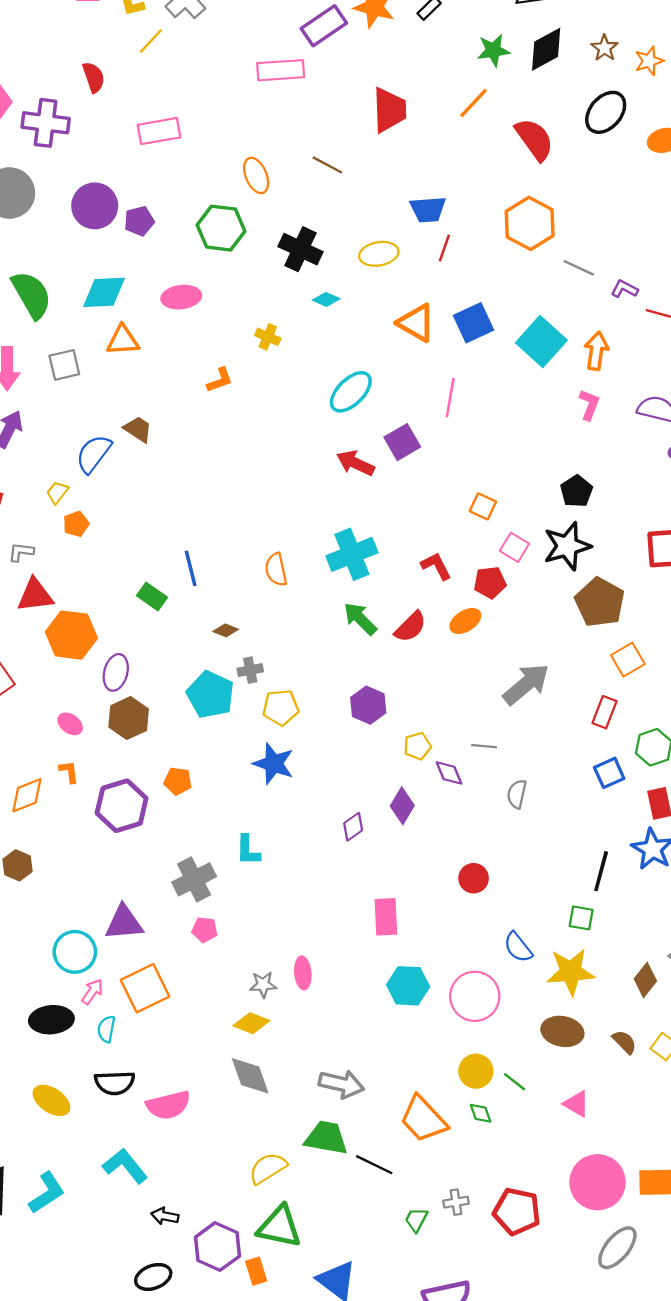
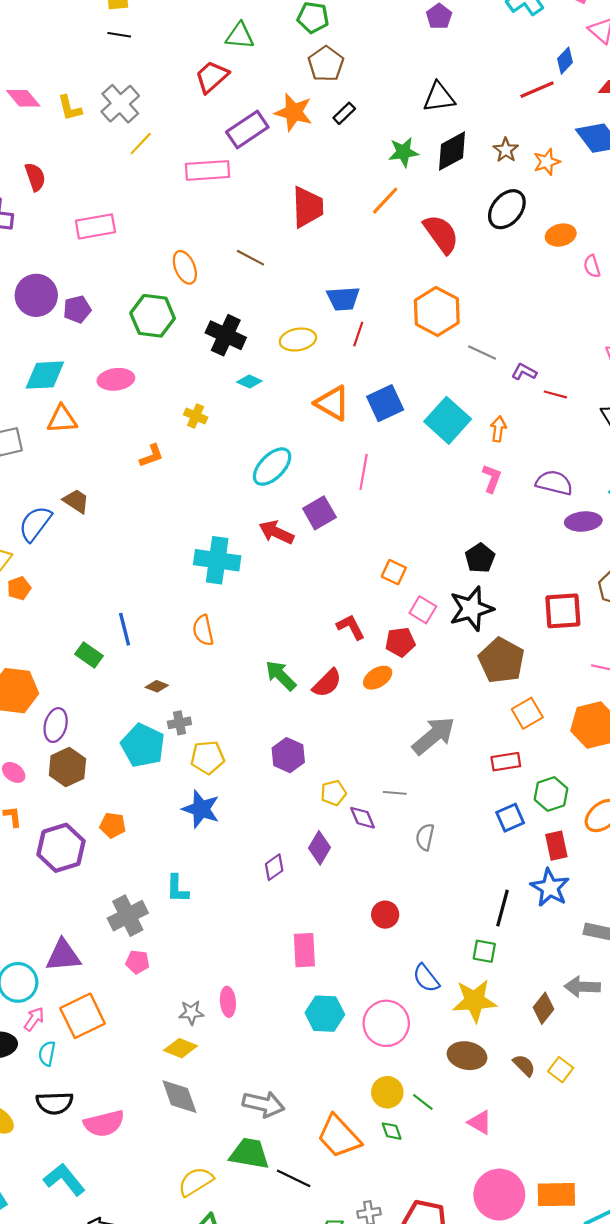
yellow line: (151, 41) -> (141, 144), moved
orange arrow: (596, 351) -> (498, 429), size x0.7
cyan cross: (352, 554) -> (217, 560), moved, turned 30
red rectangle: (605, 712) -> (506, 762), turned 60

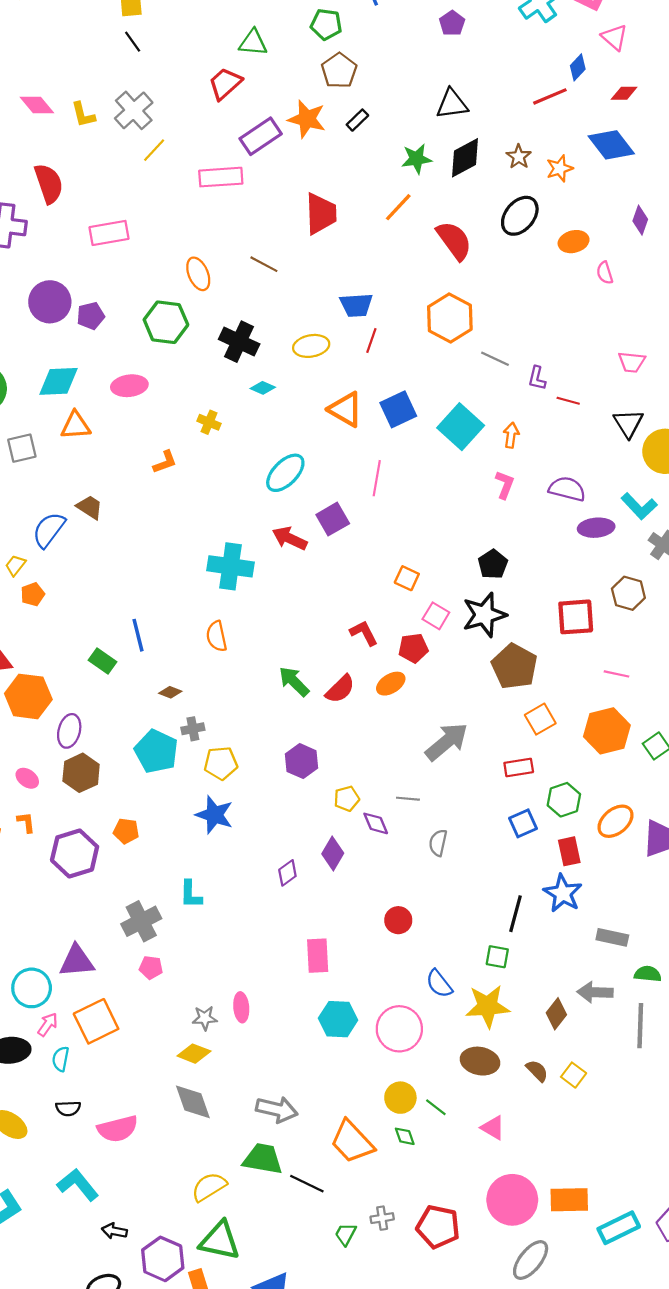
black line: (119, 35) -> (133, 42), turned 45
red semicircle: (35, 177) -> (49, 184), size x1.4
purple L-shape: (524, 372) -> (537, 378), turned -105
black semicircle: (55, 1103) -> (68, 1108), size x0.7

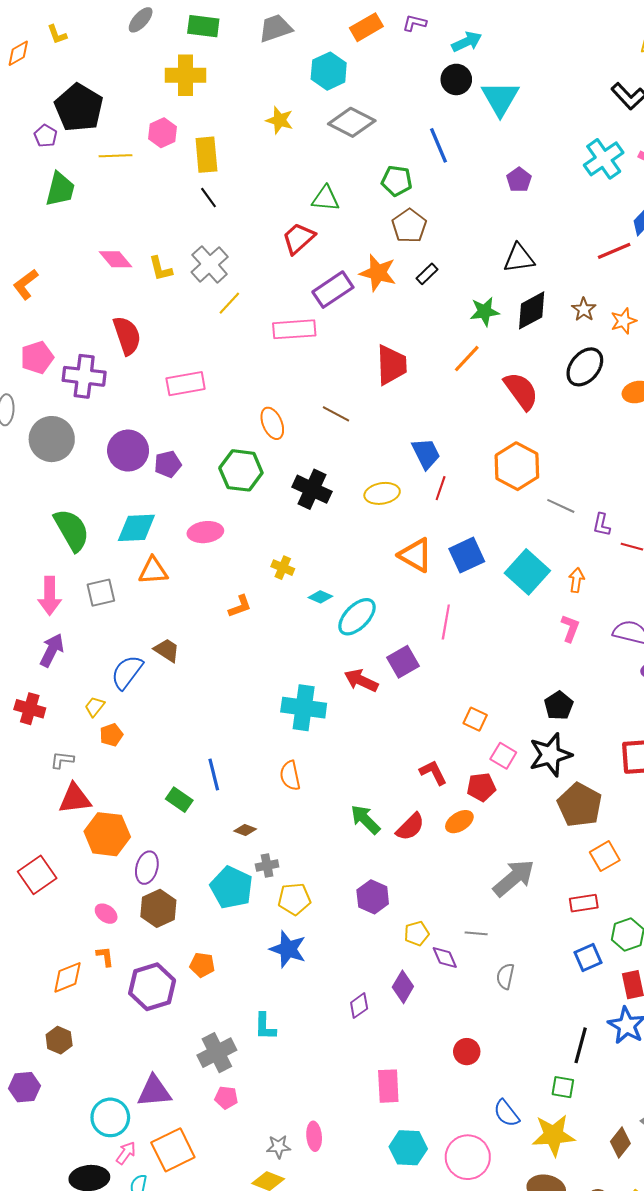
blue trapezoid: (356, 305) -> (426, 454), turned -112
cyan diamond: (263, 388) -> (320, 597), moved

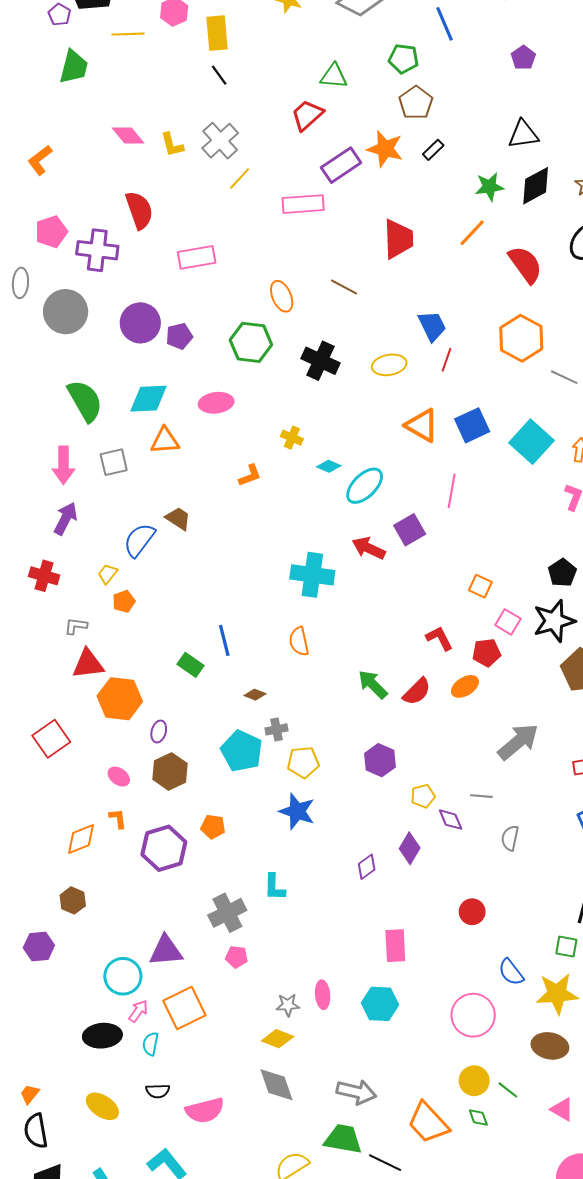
purple ellipse: (147, 868) -> (159, 732), size x0.7
cyan hexagon: (408, 1148) -> (380, 1004), moved

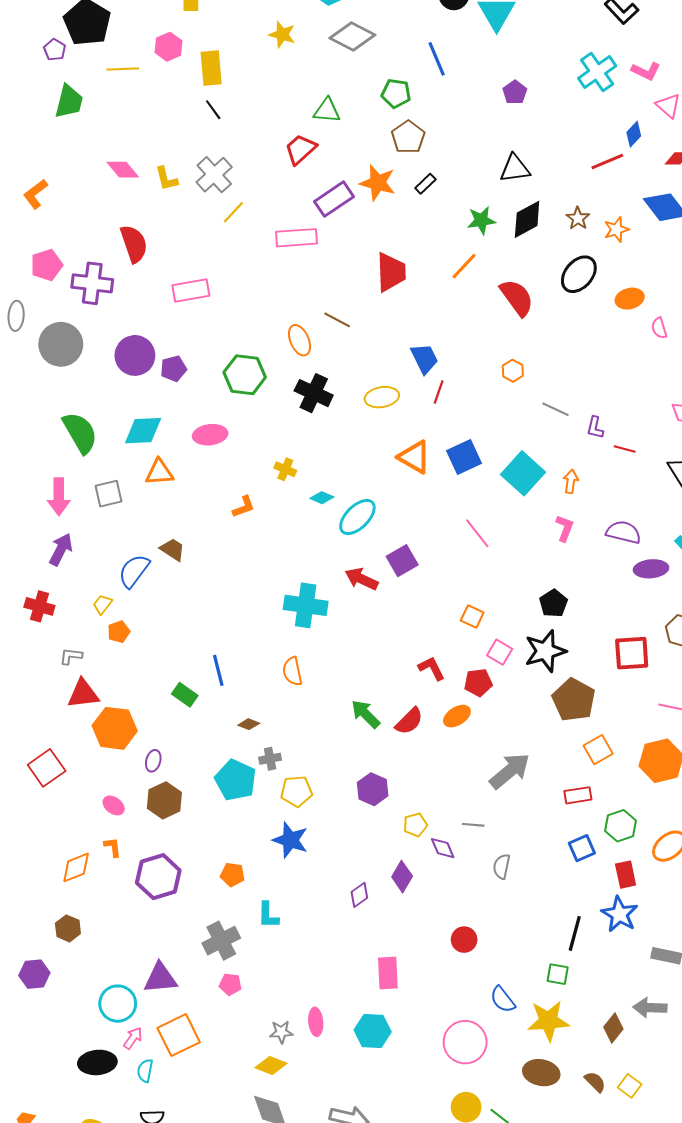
orange ellipse: (282, 296) -> (300, 340), moved
orange hexagon: (521, 338) -> (513, 371), size x0.5
pink line: (452, 491) -> (477, 533), moved, turned -48
orange pentagon: (213, 827) -> (232, 875), moved

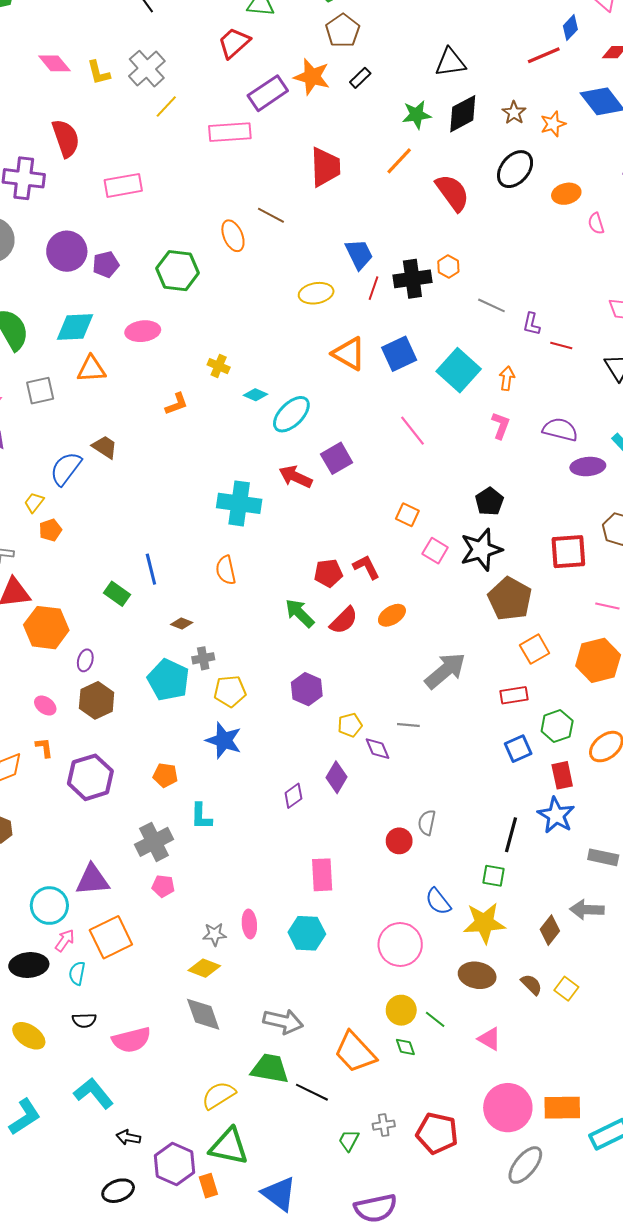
black cross: (314, 393) -> (412, 279), moved, turned -33
red pentagon: (478, 683) -> (328, 573), moved
gray semicircle: (502, 866) -> (427, 822), moved

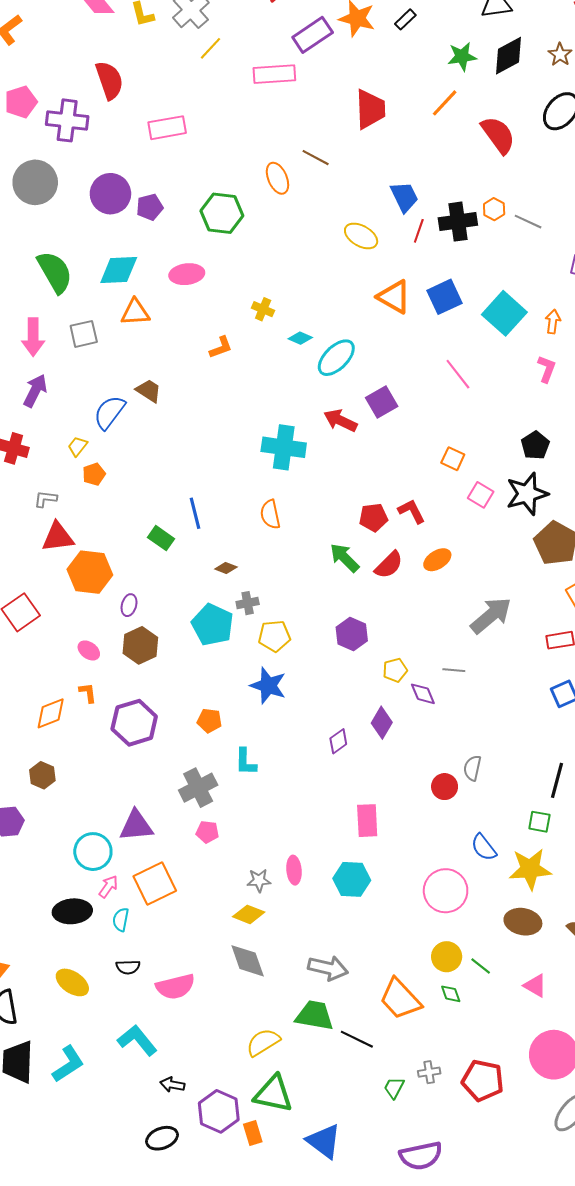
yellow ellipse: (316, 293) -> (361, 236), turned 40
gray line: (491, 305) -> (528, 222), moved

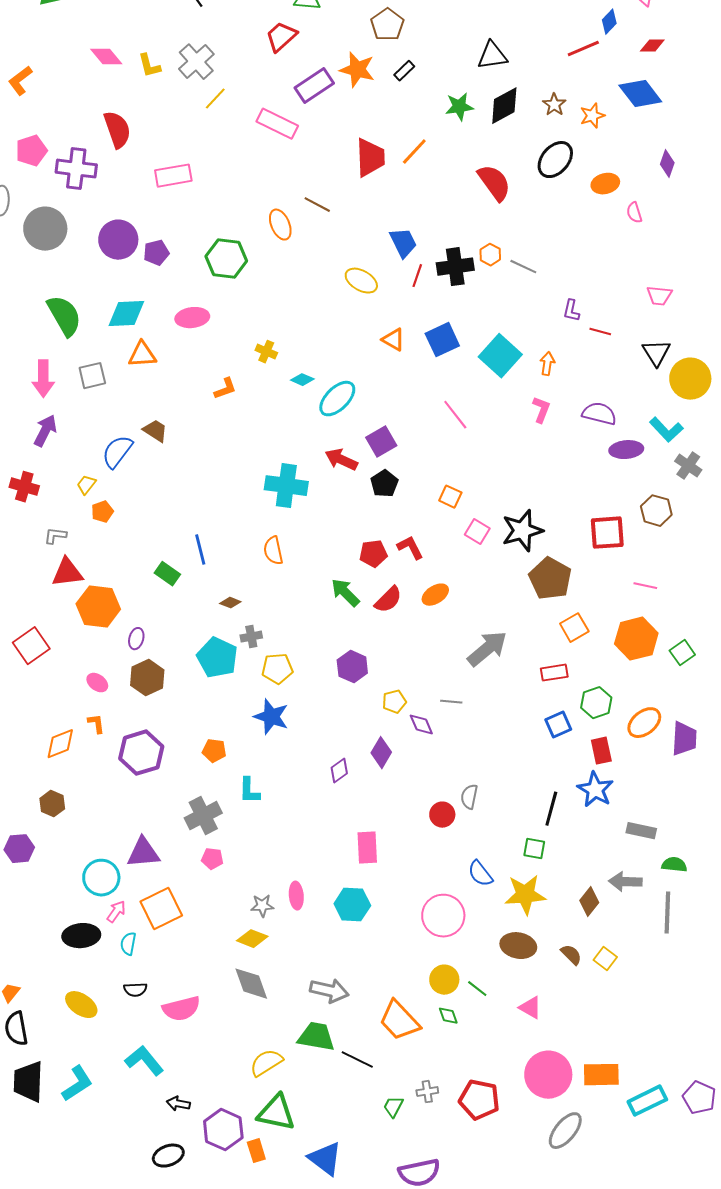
pink rectangle: (274, 74) -> (277, 124), turned 30
orange line: (445, 103) -> (414, 152), moved
orange triangle: (394, 297) -> (393, 340), size x0.7
black pentagon: (535, 445) -> (384, 484), moved

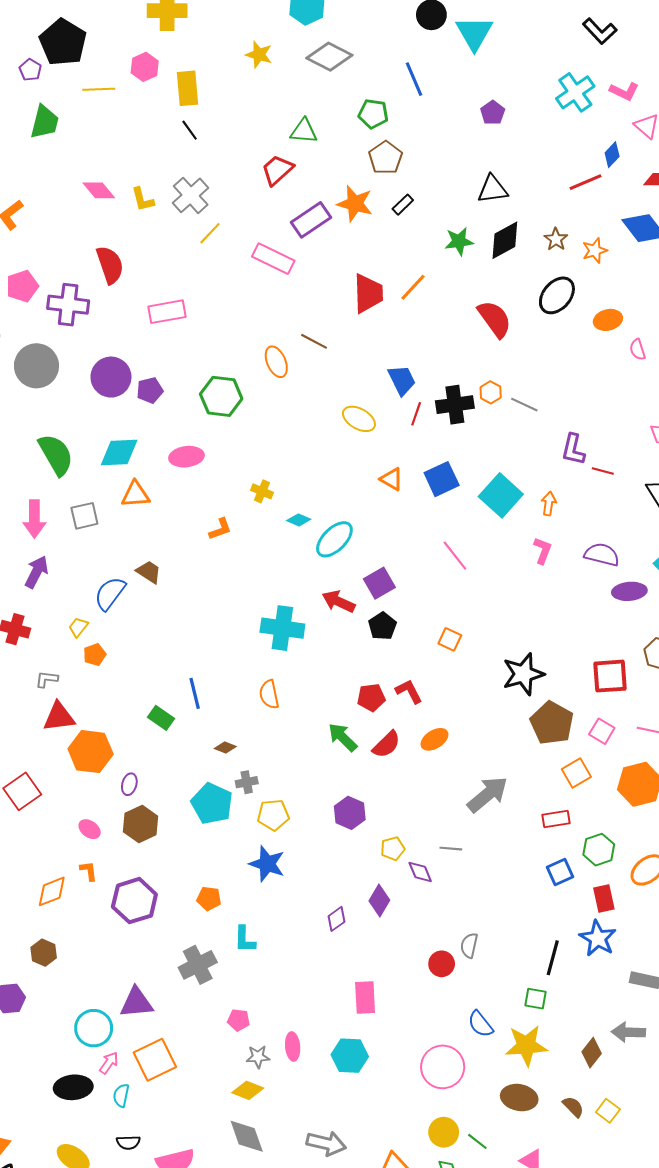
purple L-shape: (571, 311) -> (573, 450), size x1.4
pink square: (477, 532) -> (602, 731), moved
pink pentagon: (212, 859) -> (239, 1020), moved

